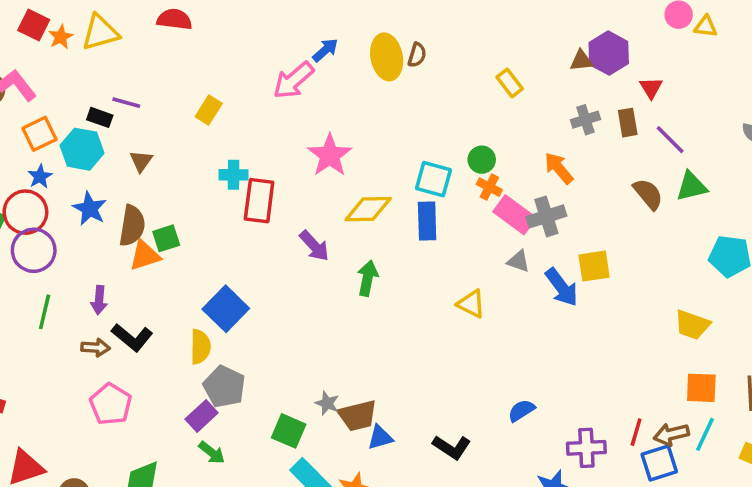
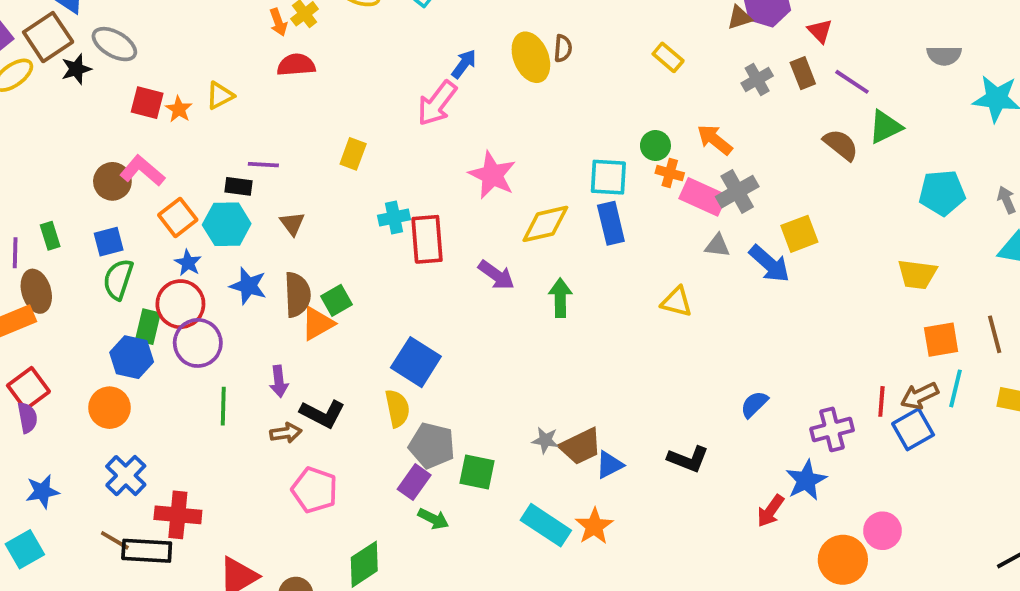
yellow triangle: (100, 32) -> (220, 96), size x0.7
orange arrow: (559, 168) -> (715, 140), moved
green square: (289, 431) -> (477, 472), moved

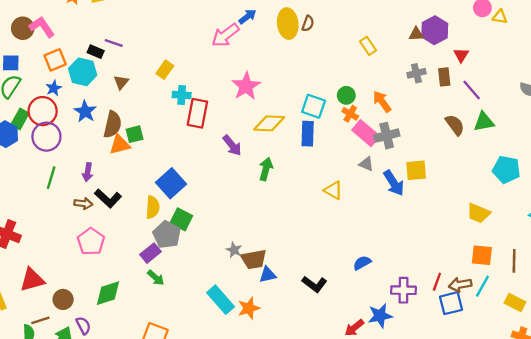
yellow rectangle: (353, 154) -> (165, 70), moved
green square: (477, 472) -> (181, 219), moved

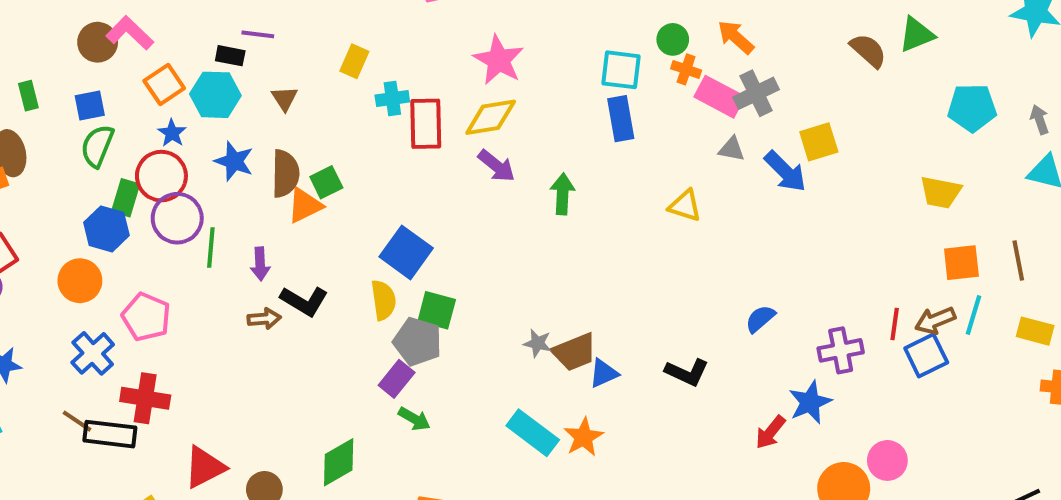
yellow diamond: (269, 123) -> (491, 117), moved
green line: (51, 178) -> (211, 247), moved
pink pentagon: (91, 242) -> (146, 317), moved

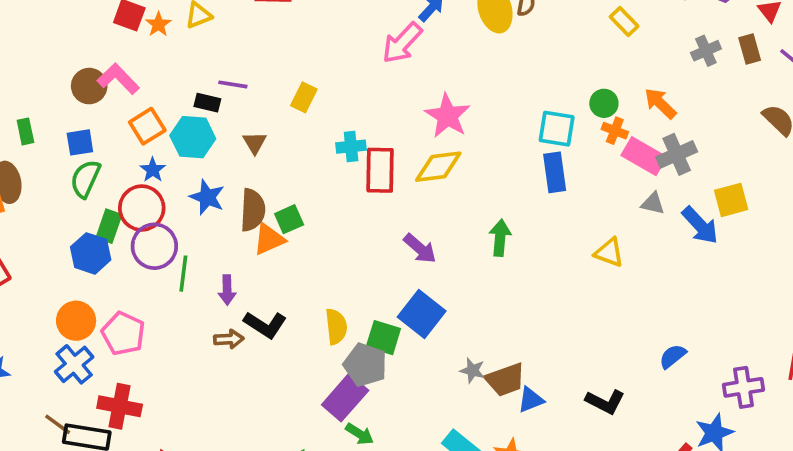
yellow rectangle: (354, 61) -> (304, 97), moved
purple arrow: (496, 166) -> (420, 249), moved
blue square: (406, 252) -> (422, 314), moved
orange circle: (80, 281) -> (76, 321), moved
purple rectangle: (397, 379) -> (345, 398), size x1.4

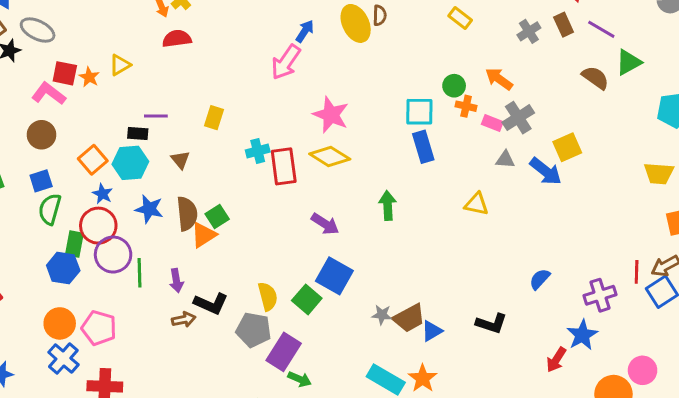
pink L-shape: (118, 79) -> (49, 94), moved
pink rectangle: (644, 156) -> (492, 123), size x0.6
yellow diamond: (438, 167) -> (330, 156), turned 48
green square: (383, 338) -> (307, 299), turned 32
gray pentagon: (365, 365) -> (254, 330), moved

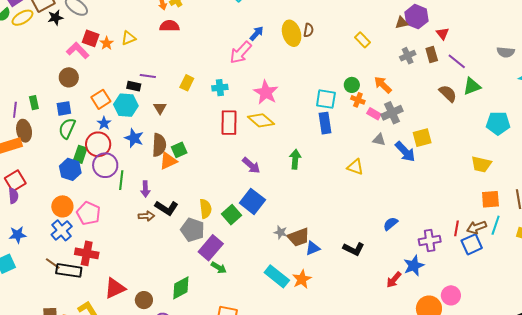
cyan cross: (258, 151) -> (220, 88), moved

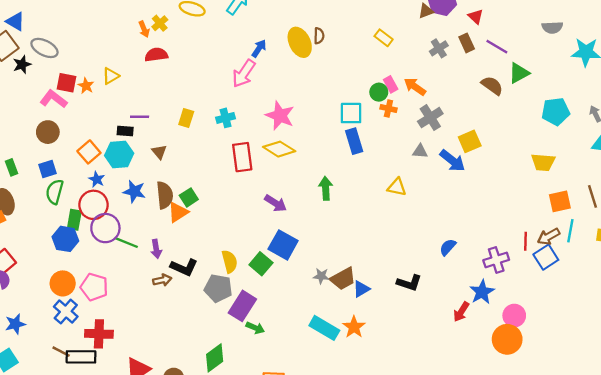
pink rectangle: (374, 114) -> (391, 84), moved, turned 40
green line: (121, 180) -> (127, 243), turned -66
pink circle: (451, 295) -> (514, 316), moved

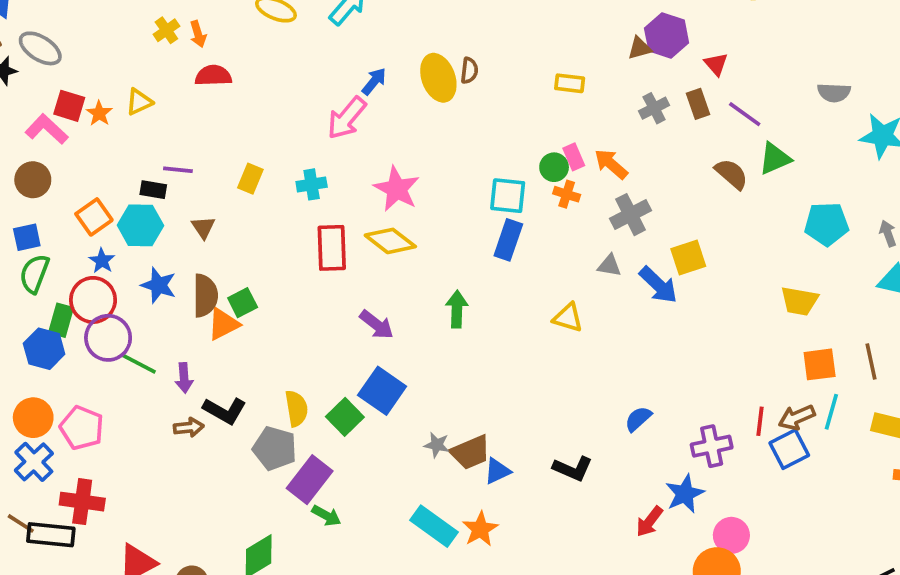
yellow cross: (160, 23) -> (166, 30), moved
yellow rectangle: (384, 38) -> (570, 83), turned -36
blue rectangle: (354, 141) -> (508, 240), turned 30

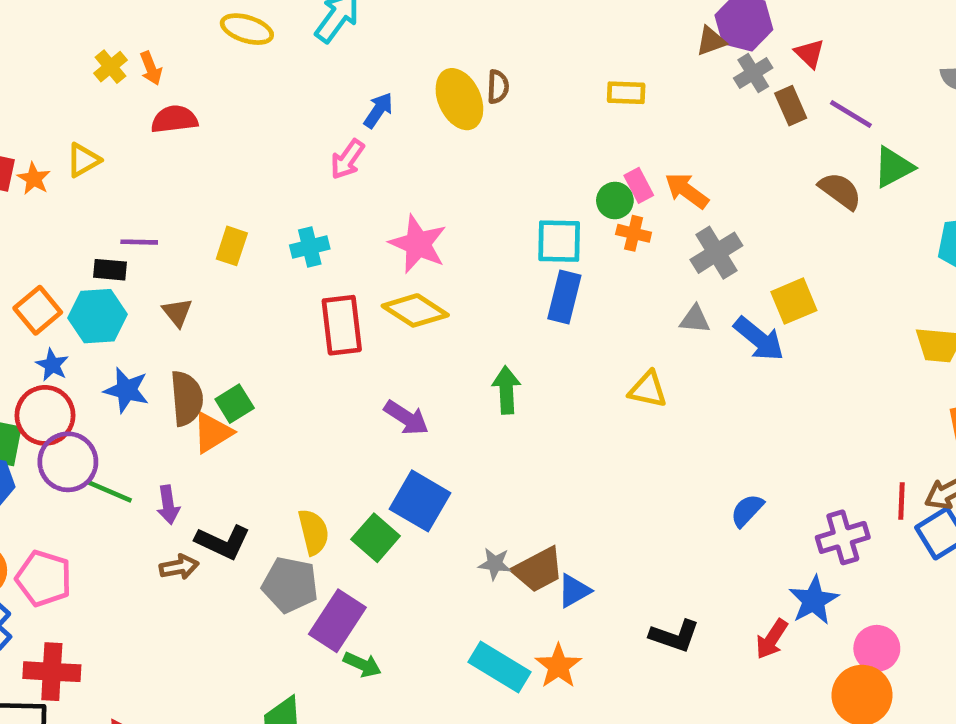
gray cross: (654, 108) -> (753, 73), moved
pink arrow: (347, 118) -> (347, 159), size x0.7
black L-shape: (573, 469) -> (675, 636), moved

